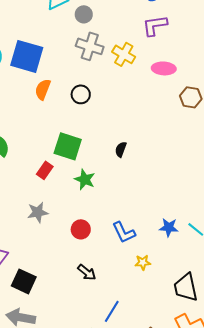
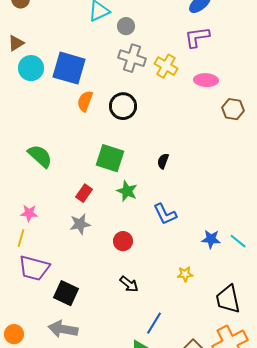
black circle: (81, 94) -> (123, 106), size x1.4
red rectangle: (45, 170) -> (84, 193), moved
blue L-shape: (124, 232) -> (165, 214), moved

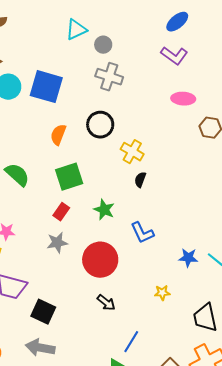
purple L-shape: (197, 37) -> (174, 56), turned -136
yellow cross: (166, 66) -> (132, 152), moved
orange semicircle: (85, 101) -> (58, 135), moved
green square: (110, 158) -> (69, 177), moved, turned -36
red circle: (123, 241) -> (100, 260), size x1.8

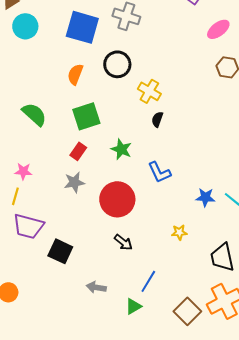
blue square: (46, 87) -> (82, 27), moved
pink ellipse: (183, 99) -> (218, 29), moved, turned -40
gray arrow: (40, 348) -> (96, 287), moved, size x0.7

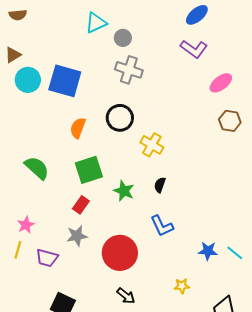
blue square: (82, 27) -> (65, 81), moved
black semicircle: (157, 119) -> (160, 185), moved
green star: (121, 149) -> (124, 191), moved
pink star: (23, 171) -> (26, 225), turned -30
purple trapezoid: (28, 226) -> (47, 258), moved, size x0.7

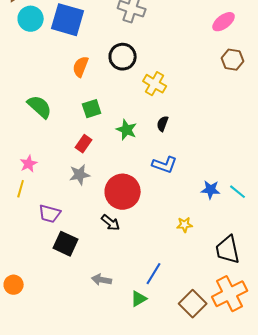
green square: (89, 170) -> (92, 109), size x0.7
blue L-shape: (162, 226) -> (165, 165), turned -45
purple trapezoid: (47, 258) -> (50, 214), moved
black arrow: (126, 296) -> (111, 223), moved

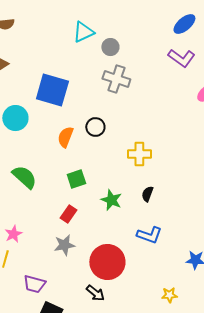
cyan circle: (31, 19) -> (15, 118), moved
black circle: (123, 57) -> (95, 127), moved, size x0.7
yellow cross: (155, 84) -> (139, 154), turned -30

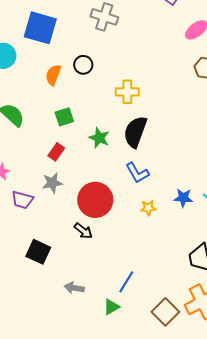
black semicircle: (147, 194) -> (135, 132), size x2.0
blue L-shape: (149, 235) -> (137, 173), turned 40
purple trapezoid: (34, 284) -> (22, 200), moved
yellow star: (169, 295) -> (148, 208), moved

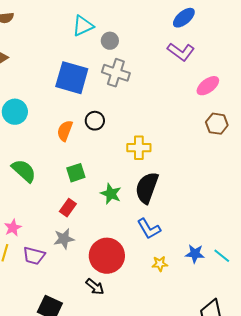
blue square: (40, 28) -> (72, 78), moved

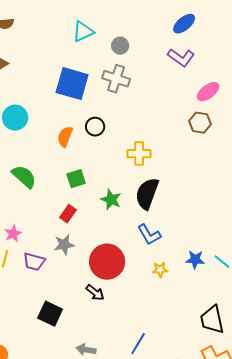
gray circle: (110, 41) -> (120, 46), moved
brown hexagon: (217, 124) -> (200, 123), moved

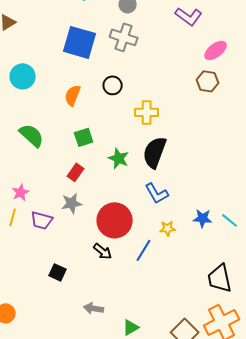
black circle: (95, 127) -> (113, 85), moved
black square: (50, 314) -> (58, 272), size x0.7
blue line: (138, 344) -> (144, 250), moved

